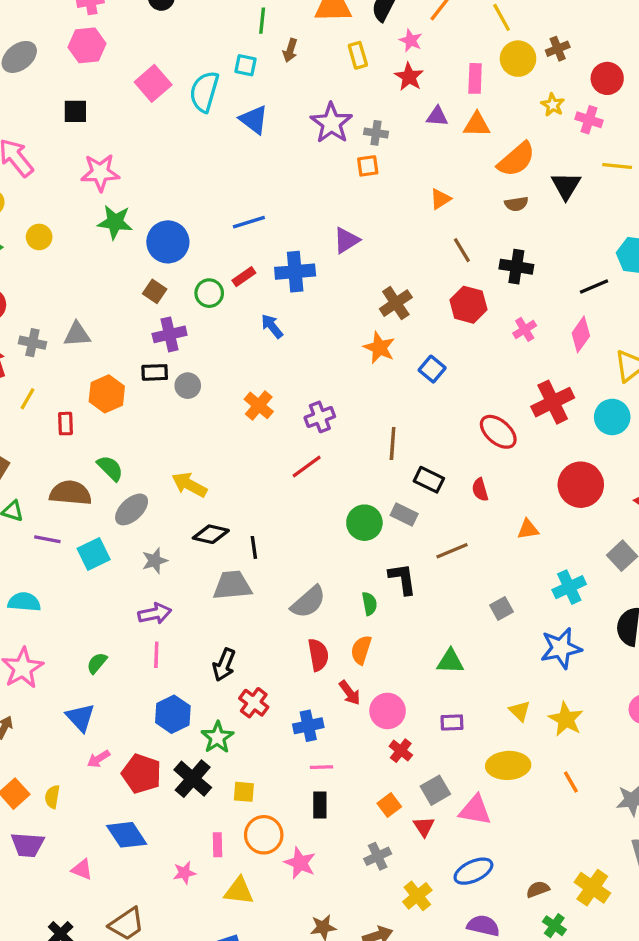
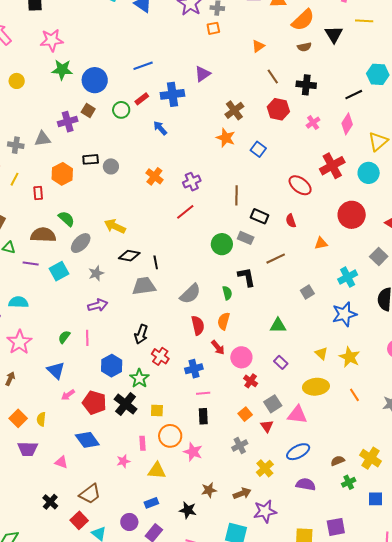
purple cross: (170, 334) -> (68, 122), moved
pink line: (156, 655) -> (87, 338), moved
purple rectangle: (452, 723) -> (281, 362), turned 48
green cross: (554, 926) -> (349, 482), turned 32

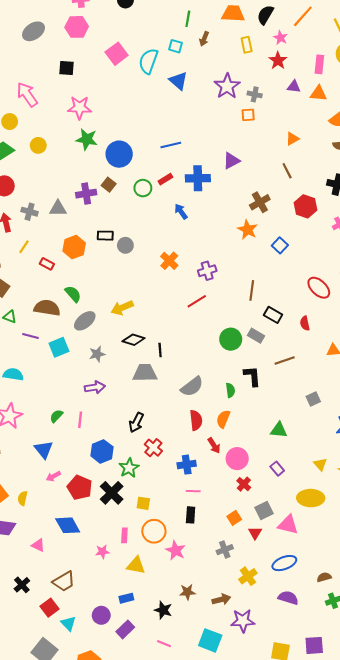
brown line: (273, 76) -> (287, 171), moved
red rectangle: (38, 193) -> (47, 264), turned -64
yellow arrow: (115, 226) -> (122, 308), turned -55

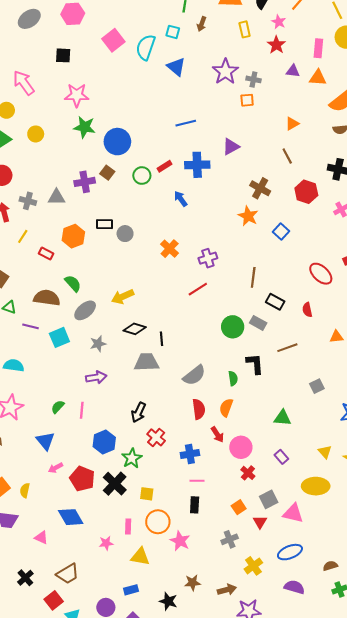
blue line: (171, 145) -> (186, 123), moved
brown cross: (260, 202) -> (260, 188), turned -30

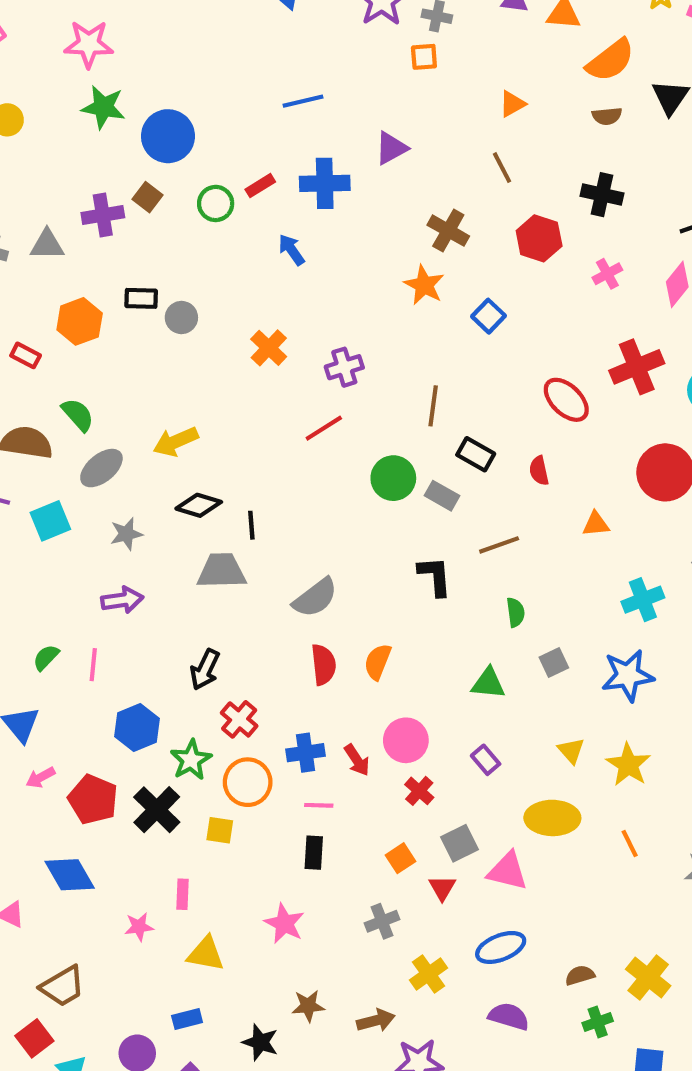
green circle: (233, 327) -> (393, 478), moved
green semicircle: (233, 378) -> (516, 612), moved
gray square: (317, 386) -> (554, 662), moved
red arrow: (217, 434) -> (357, 760), moved
orange circle: (158, 522) -> (248, 782), moved

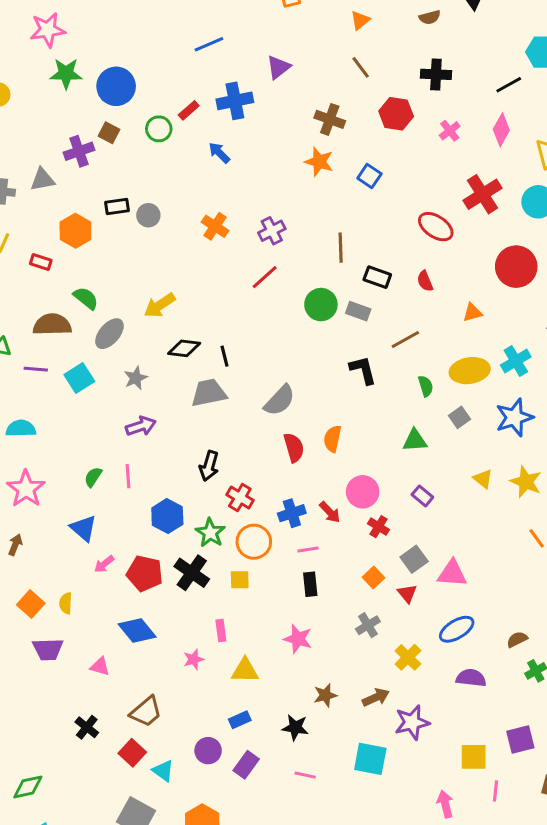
yellow ellipse: (552, 818) -> (470, 371), moved

